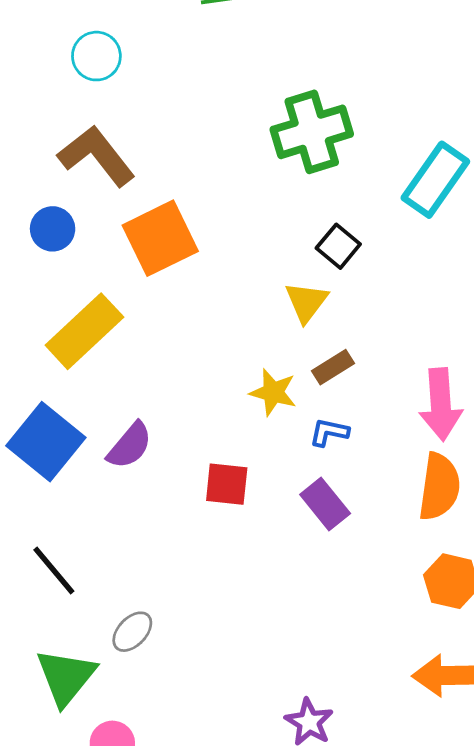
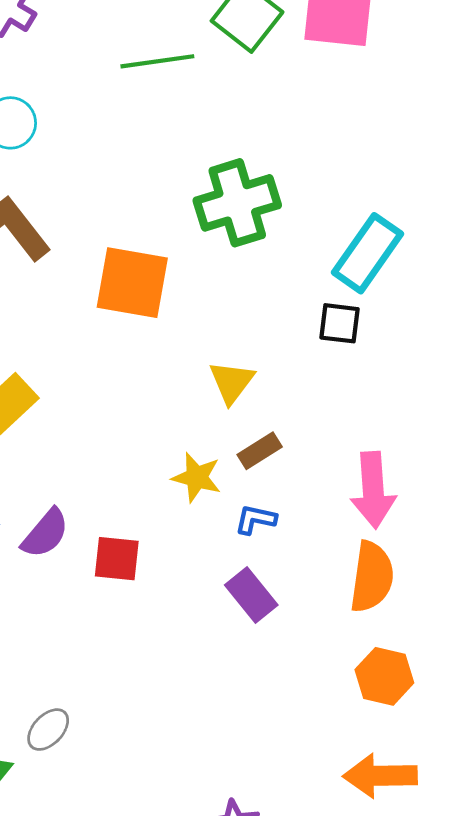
orange square: (160, 238) -> (132, 283), moved, turned 36
black square: (338, 246) -> (340, 323), moved, turned -33
red square: (227, 484) -> (117, 559), moved

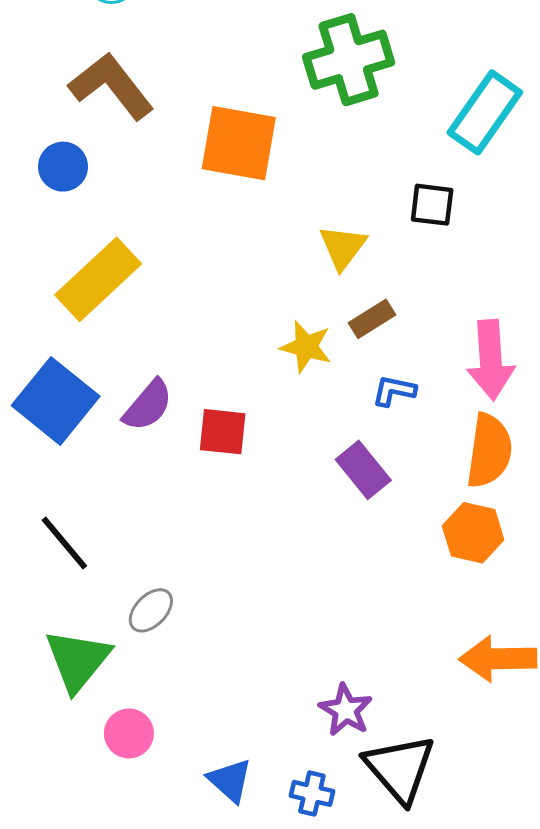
black square: (340, 323) -> (432, 205), moved
blue L-shape: (255, 519) -> (394, 391), moved
orange hexagon: (384, 676) -> (473, 533), moved

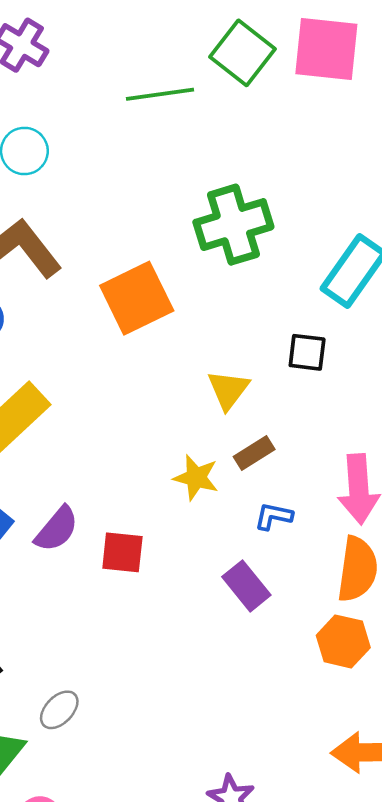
orange square: (239, 143) -> (137, 298), turned -36

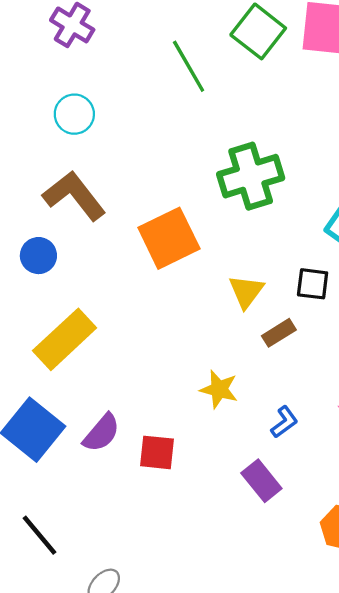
green line: (160, 94) -> (189, 66), turned 68
yellow triangle: (228, 390) -> (246, 291), moved
brown rectangle: (254, 453) -> (279, 333), moved
blue L-shape: (273, 516) -> (284, 422), turned 132

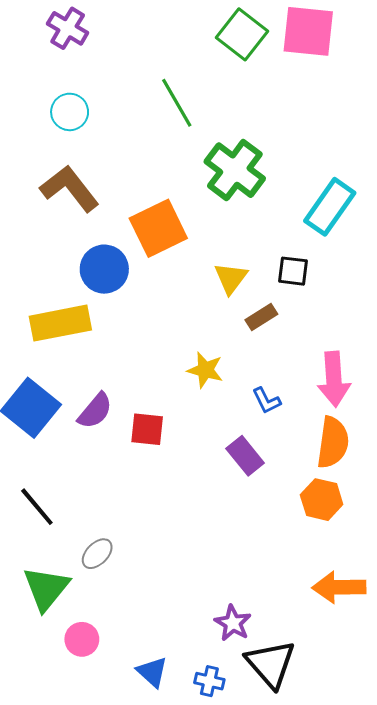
green line: (189, 66) -> (177, 103), moved
green cross: (251, 176) -> (235, 170), turned -36
blue circle: (38, 256) -> (104, 269), moved, size x1.4
yellow rectangle: (65, 339) -> (60, 323), turned 32
blue L-shape: (284, 422) -> (266, 401), turned 100

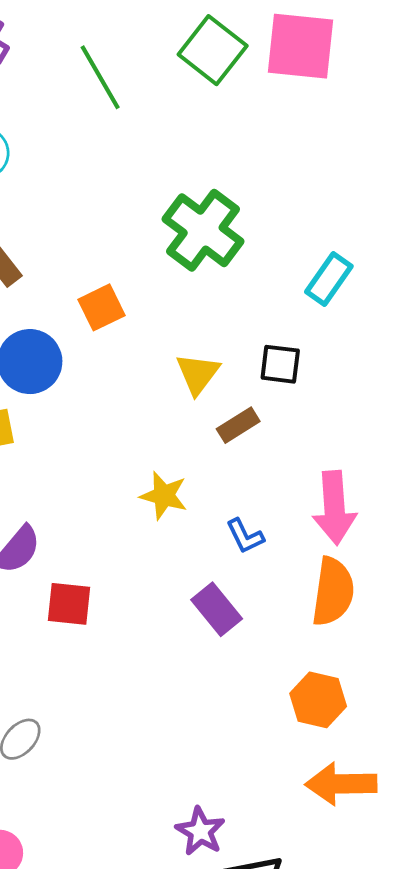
green line: (177, 103) -> (100, 77), moved
cyan rectangle: (330, 207) -> (329, 279), size x0.7
orange square: (158, 228) -> (102, 307), size x0.6
red square: (147, 429) -> (69, 604), moved
orange hexagon: (322, 500) -> (318, 700), moved

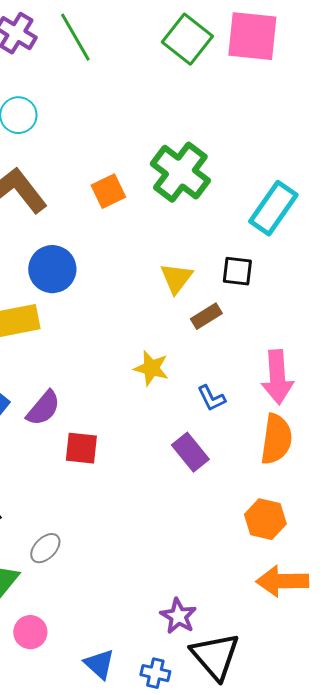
green line: (100, 77) -> (75, 37), moved
cyan rectangle: (329, 279) -> (273, 208), size x1.4
orange square: (102, 307) -> (108, 191), moved

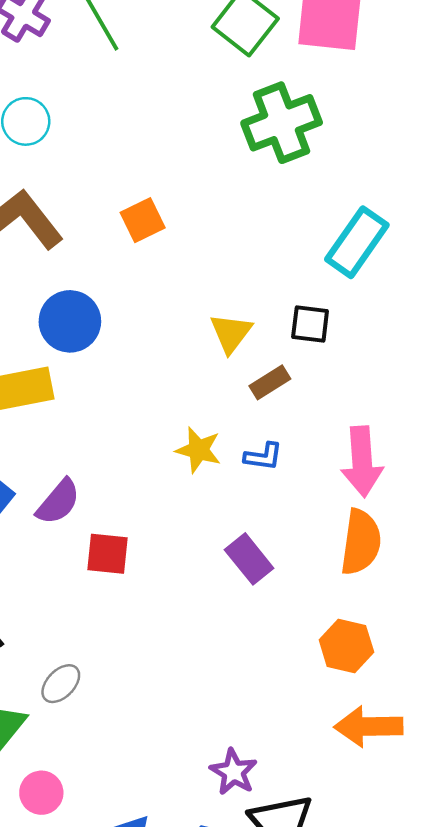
green cross: (180, 172) -> (282, 123), moved, turned 32
blue L-shape: (211, 398) -> (263, 456), moved, turned -56

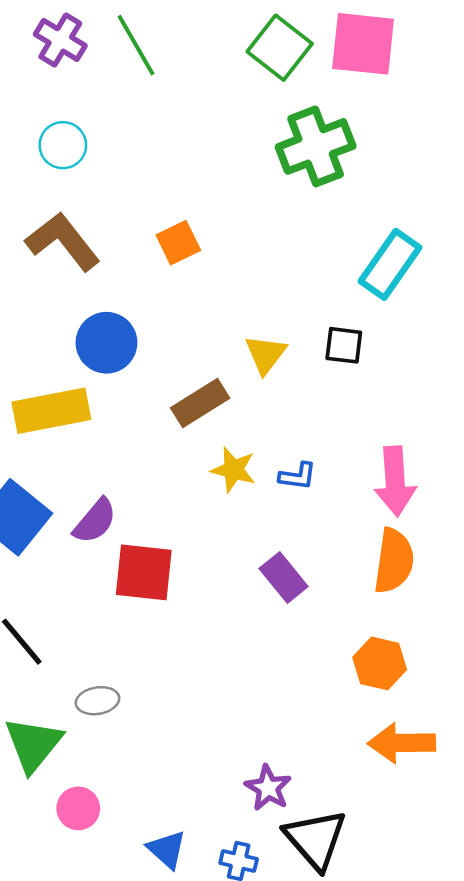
brown rectangle: (270, 382) -> (200, 403), moved, size x1.4
red square: (108, 554) -> (144, 572), size x1.4
gray ellipse: (61, 684) -> (97, 701), turned 36

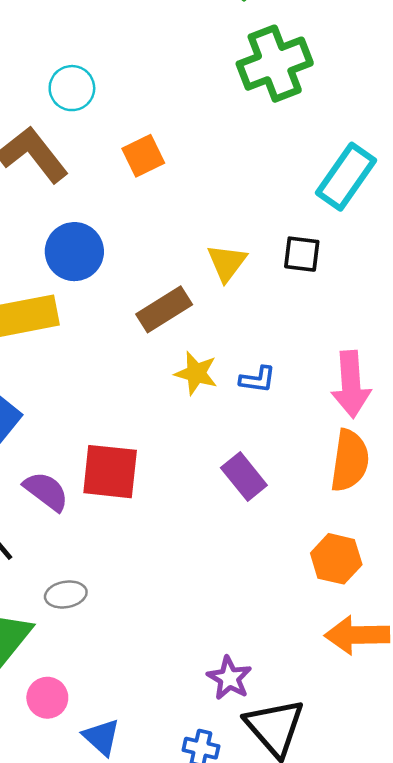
cyan circle: (63, 145) -> (72, 88), moved
purple semicircle: (95, 521) -> (46, 491), moved, turned -93
blue triangle: (167, 849) -> (101, 737), moved

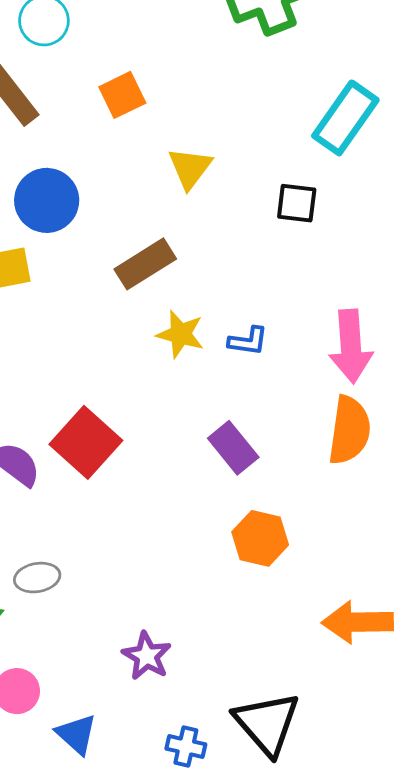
yellow triangle: (227, 263) -> (190, 168), moved
red square: (110, 472) -> (86, 442), turned 36
orange hexagon: (336, 559) -> (260, 538), moved
purple star: (229, 678) -> (147, 656), moved

